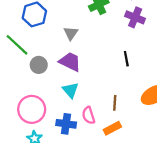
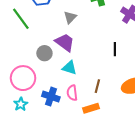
gray circle: (39, 65) -> (44, 53), moved
cyan triangle: (70, 90) -> (69, 68), moved, turned -42

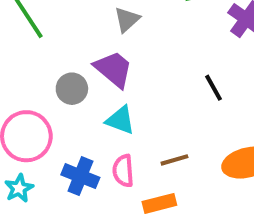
black line: (115, 49) -> (213, 88), turned -32
brown line: (97, 86) -> (174, 160), turned 56

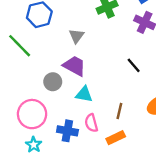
brown line: (174, 160) -> (119, 111), turned -49

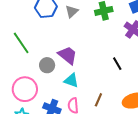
gray triangle: (76, 36) -> (72, 11), moved
green line: (20, 46) -> (21, 43), moved

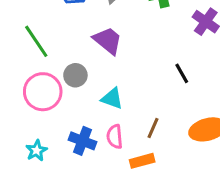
purple trapezoid: (68, 55) -> (108, 41), moved
pink circle: (25, 89) -> (43, 92), moved

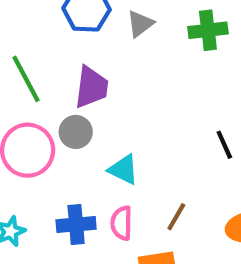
purple trapezoid: (108, 41) -> (91, 87), moved, turned 52
blue cross: (83, 141) -> (76, 225), turned -32

